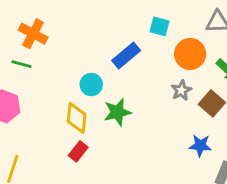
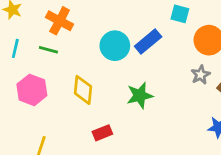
cyan circle: (91, 85) -> (115, 46), moved, size x1.4
yellow diamond: (77, 118) -> (83, 90), moved
red rectangle: (78, 151) -> (102, 133), turned 30

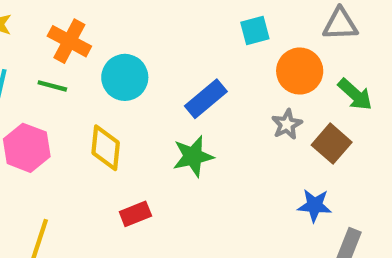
cyan square: (180, 14) -> (255, 30), turned -30
blue rectangle: (148, 42) -> (206, 99), moved
cyan circle: (115, 46) -> (125, 77), moved

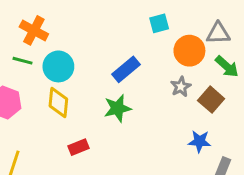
gray triangle: (340, 24) -> (218, 33), moved
cyan circle: (125, 77) -> (58, 66), moved

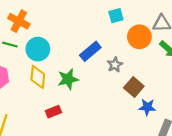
gray star: (181, 87) -> (115, 65), moved
brown square: (211, 100) -> (134, 87), moved
green star: (117, 108) -> (68, 79), moved

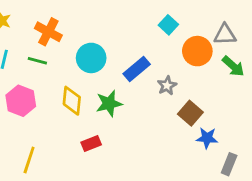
cyan square: (116, 16) -> (168, 25), turned -32
cyan circle: (38, 49) -> (91, 58), moved

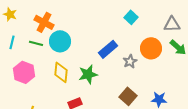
orange circle: (197, 51) -> (151, 48), moved
cyan circle: (91, 58) -> (60, 41), moved
brown square: (190, 113) -> (128, 96), moved

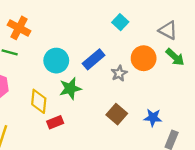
gray triangle: (172, 24) -> (168, 30), turned 30
cyan circle: (60, 41) -> (56, 61), moved
yellow diamond: (61, 72) -> (39, 101), moved

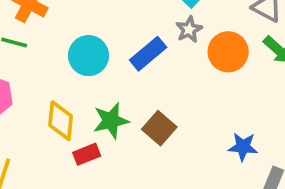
gray star: (119, 73) -> (189, 29), moved
green star: (70, 89) -> (111, 121), moved
brown square: (117, 114) -> (159, 128), moved

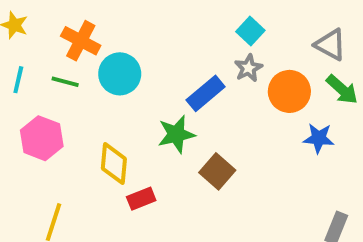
cyan circle: (89, 56) -> (120, 74), moved
green star: (111, 121) -> (176, 134), moved
blue star: (243, 147) -> (319, 138), moved

